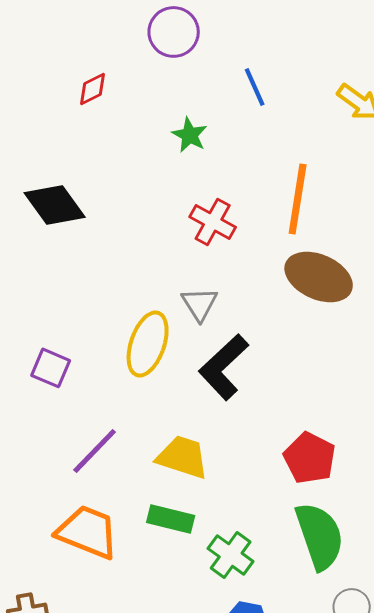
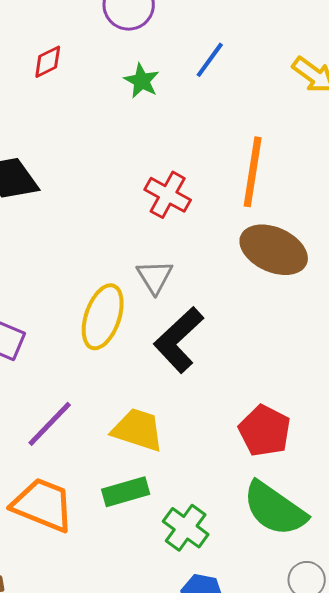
blue line: (255, 87) -> (210, 60), turned 60
green star: (190, 135) -> (142, 81), moved
green rectangle: (171, 519) -> (126, 492), turned -30
green semicircle: (320, 536) -> (275, 509), turned 144

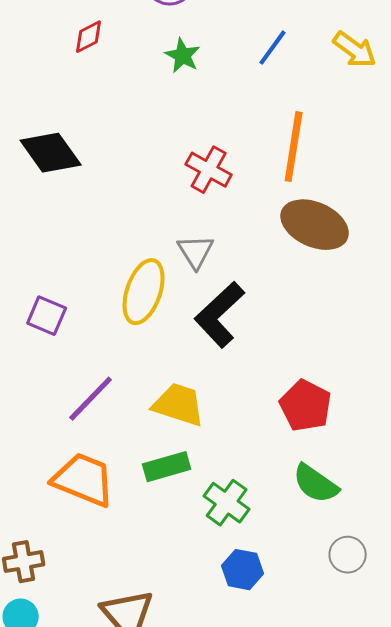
blue line: (210, 60) -> (273, 48), moved
green semicircle: (275, 509) -> (316, 484), size x0.7

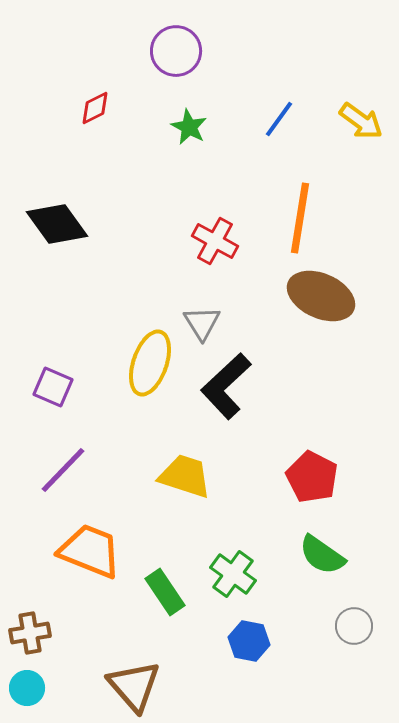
purple line: (91, 399) -> (63, 470), moved
green rectangle: (167, 467) -> (165, 592), moved, turned 72

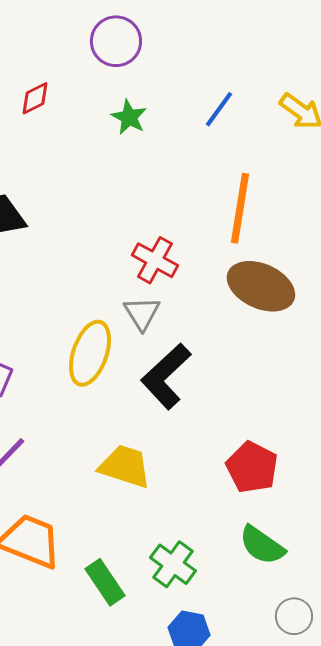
red cross: (215, 241) -> (155, 260), moved

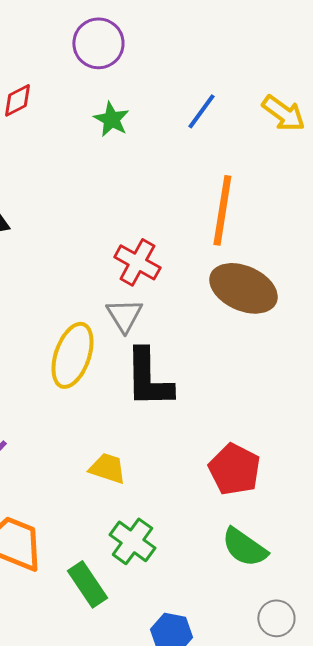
black L-shape: (166, 376) -> (148, 378), turned -48
yellow trapezoid: (125, 466) -> (107, 468), size x0.7
green cross: (173, 564) -> (132, 541), moved

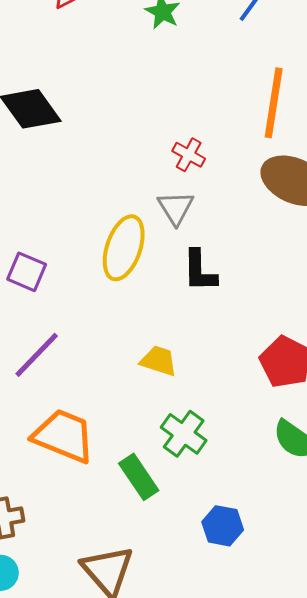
red cross: (137, 262) -> (189, 155), size x0.7
black L-shape: (148, 378) -> (200, 271), size x0.7

